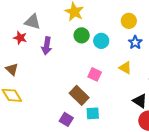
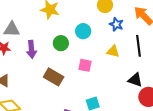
green circle: (82, 35) -> (61, 43), moved
brown rectangle: (79, 95) -> (54, 77), moved

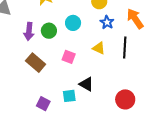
purple arrow: (31, 49) -> (29, 31), moved
black triangle: (135, 80) -> (86, 84), moved

